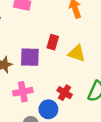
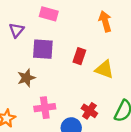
purple square: (30, 57) -> (43, 49), moved

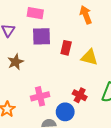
purple square: (43, 49) -> (41, 36), moved
brown star: (26, 78) -> (16, 62), moved

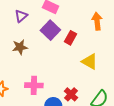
purple square: (41, 36) -> (50, 30), turned 30
red rectangle: (66, 48) -> (71, 38), moved

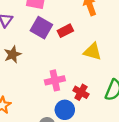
red rectangle: (71, 38) -> (65, 31), turned 48
pink cross: (34, 85) -> (55, 80), moved

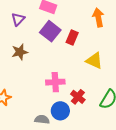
red rectangle: (65, 31) -> (72, 37), turned -48

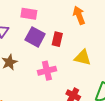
pink cross: (55, 82) -> (47, 71), moved

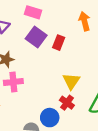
yellow triangle: (83, 58) -> (71, 81), moved, turned 42
pink cross: (47, 71) -> (13, 82), moved

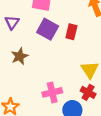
pink cross: (13, 82) -> (52, 92), moved

